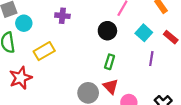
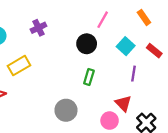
purple cross: (62, 16) -> (38, 28), turned -32
red triangle: (111, 86) -> (123, 103), moved

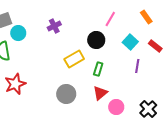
yellow rectangle: (19, 66) -> (74, 59), moved
red triangle: (123, 103) -> (100, 93), moved, turned 35
gray circle: (66, 110) -> (66, 94), moved

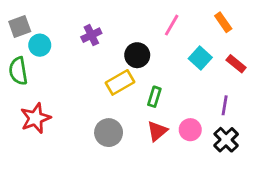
black circle: (96, 40) -> (137, 55), moved
purple line: (137, 66) -> (225, 105), moved
pink circle: (116, 107) -> (190, 130), moved
black cross: (148, 109) -> (226, 140), moved

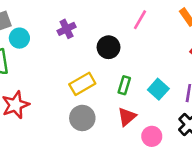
cyan square: (200, 58) -> (158, 89), moved
yellow rectangle: (120, 82) -> (82, 84), moved
pink circle: (190, 130) -> (152, 136), moved

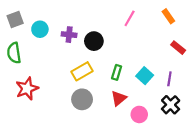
purple cross: (67, 29) -> (69, 35), moved, turned 32
cyan circle: (19, 38) -> (40, 29), moved
black circle: (109, 47) -> (94, 41), moved

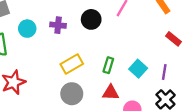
cyan circle: (40, 29) -> (27, 29), moved
black circle: (94, 41) -> (91, 19), moved
red triangle: (119, 98) -> (111, 93), turned 42

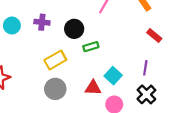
black circle: (91, 19) -> (74, 29), moved
green rectangle: (108, 65) -> (91, 47), moved, turned 56
cyan square: (138, 69) -> (113, 76), moved

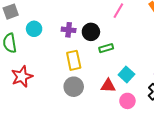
purple cross: (42, 22) -> (69, 30), moved
yellow rectangle: (55, 60) -> (74, 60), turned -72

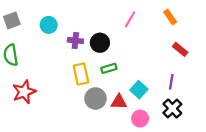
cyan circle: (34, 29) -> (49, 25), moved
green rectangle: (106, 48) -> (109, 68), moved
gray circle: (74, 87) -> (95, 98), moved

